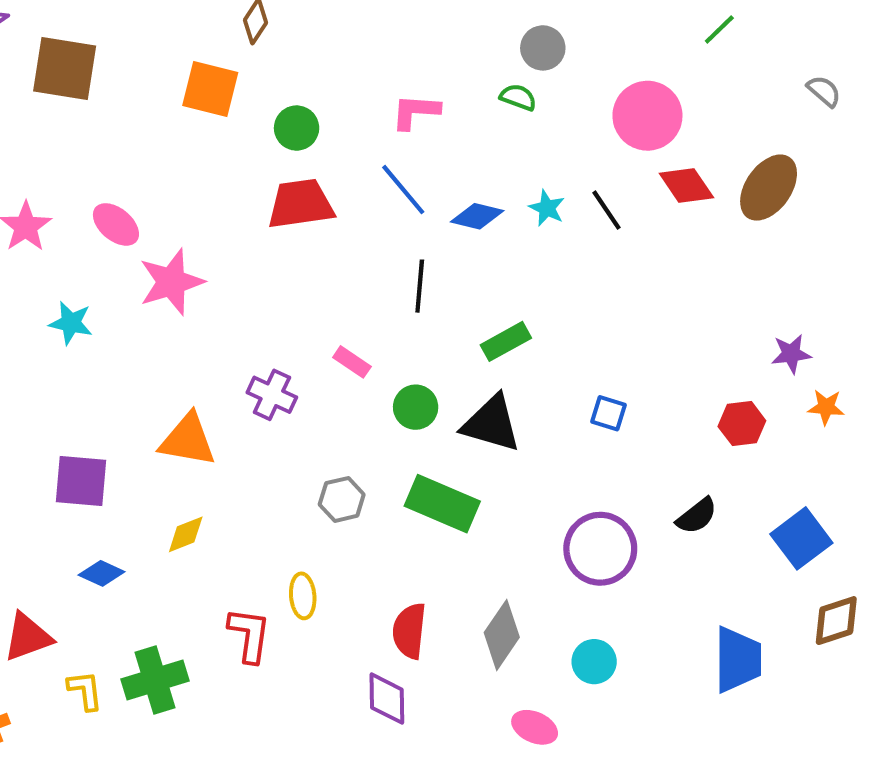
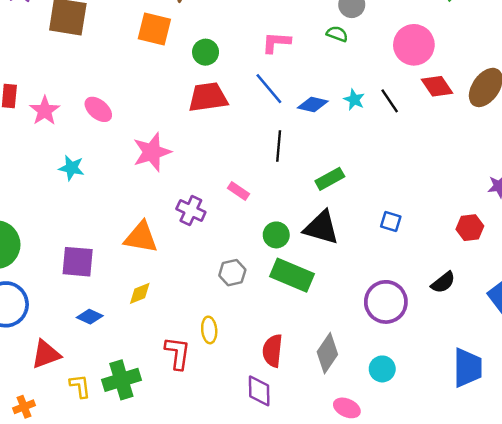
pink star: (171, 282) -> (152, 152), moved
green circle: (416, 407) -> (276, 235), moved

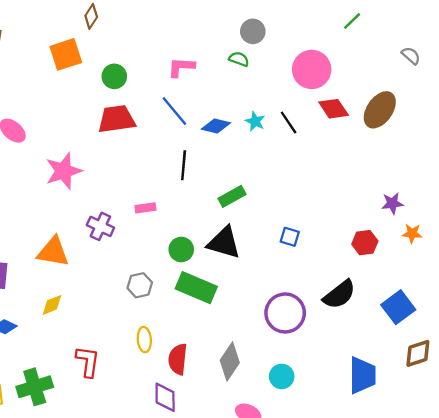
orange square: (154, 29) -> (66, 54), turned -32
pink rectangle: (238, 191) -> (145, 208), turned -42
black semicircle: (443, 282) -> (339, 295), size x1.4
yellow ellipse: (209, 330) -> (144, 340), moved

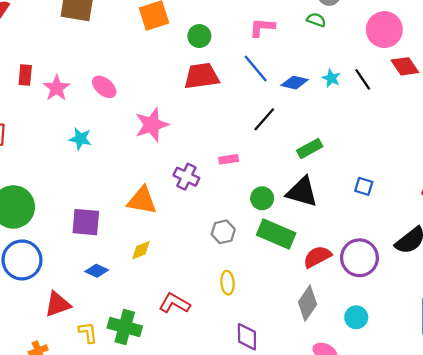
black line: (184, 165) -> (264, 119), turned 36
red semicircle: (178, 359) -> (317, 257), moved, turned 56
red L-shape: (88, 361) -> (174, 303), turned -68
green cross: (35, 387) -> (125, 327), turned 32

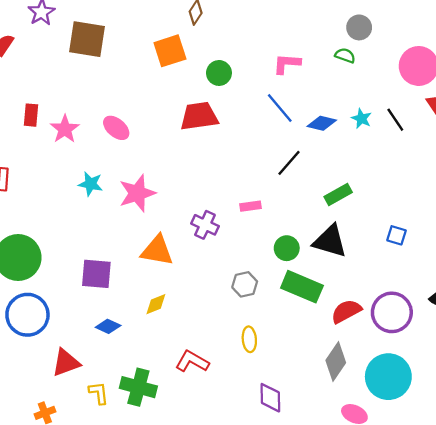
red trapezoid: (202, 76) -> (199, 116), moved
pink star: (152, 125) -> (137, 193), moved
cyan circle: (356, 317) -> (388, 377), size x1.8

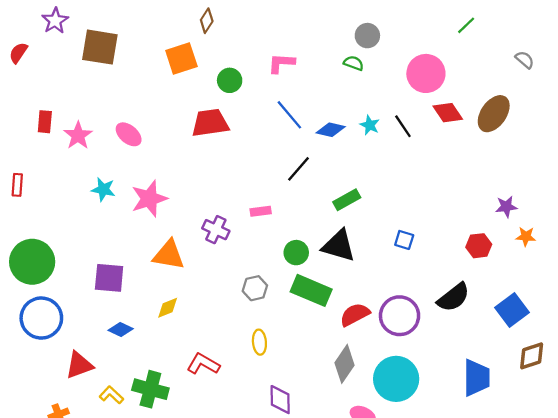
pink L-shape: (287, 64) -> (281, 63), moved
yellow L-shape: (99, 393) -> (111, 395), turned -40

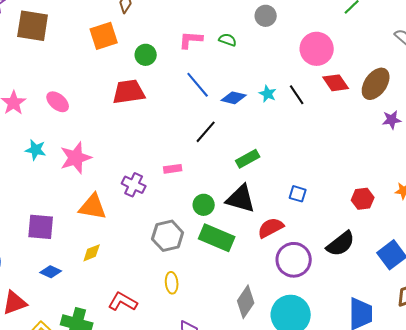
green semicircle: (354, 63) -> (228, 40), moved
purple star: (506, 207) -> (392, 120), moved
gray hexagon: (255, 288) -> (168, 236), size x1.4
red semicircle: (355, 315) -> (271, 228), moved

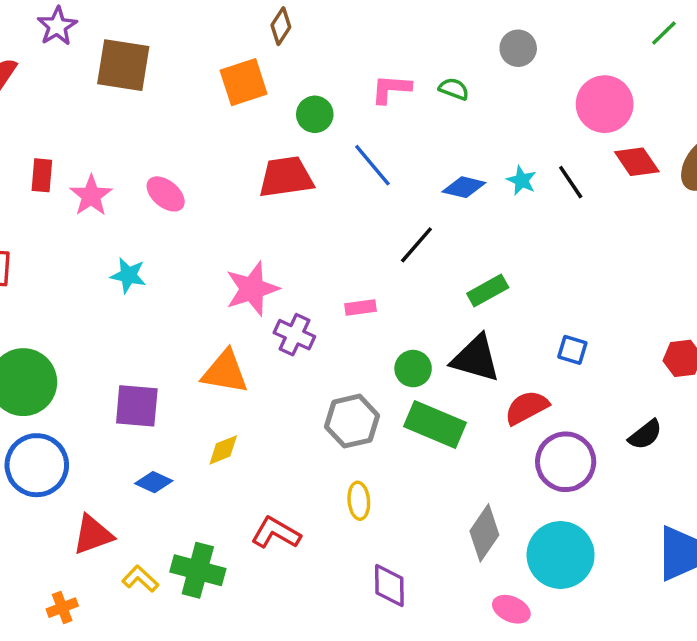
blue line: (198, 85) -> (372, 165), moved
pink star: (76, 158) -> (252, 289), moved
black semicircle: (341, 244) -> (645, 435), size x0.7

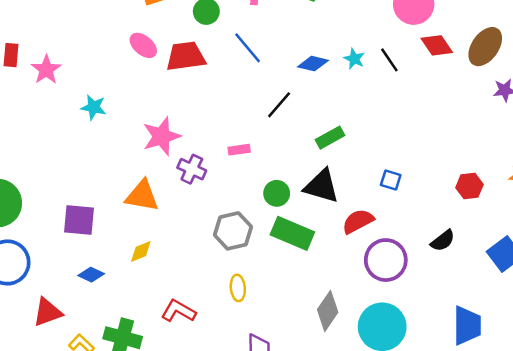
pink ellipse: (166, 194) -> (143, 45), moved
cyan star: (128, 275) -> (94, 107), moved

